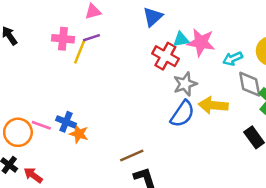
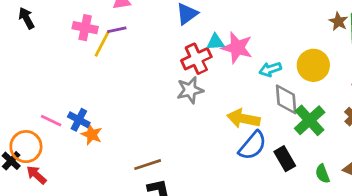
red cross: (165, 56) -> (196, 59), turned 30
gray star: (185, 84) -> (190, 90), moved
blue semicircle: (182, 114) -> (253, 145), moved
orange circle: (18, 132) -> (26, 147), moved

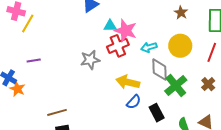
brown star: (338, 21) -> (181, 13), moved
purple line: (117, 30) -> (34, 61), moved
red cross: (196, 59) -> (118, 46), moved
blue semicircle: (253, 145) -> (134, 102), size x0.7

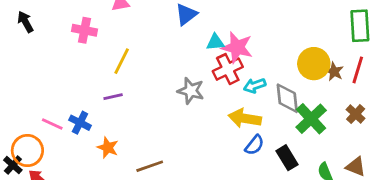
brown star: (181, 13) -> (334, 71), moved
yellow line: (28, 24) -> (122, 61), moved
cyan arrow: (149, 47) -> (255, 86), moved
gray star: (90, 60) -> (191, 91), turned 30
orange star: (17, 89) -> (108, 148), moved

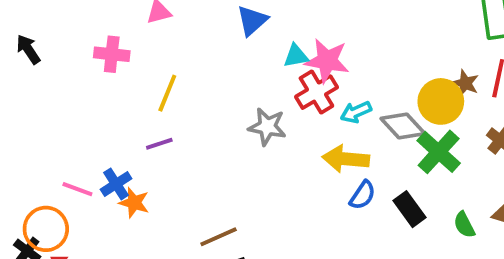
yellow circle: (314, 64) -> (441, 101), moved
gray diamond: (287, 98) -> (403, 126), turned -32
blue cross: (80, 123) -> (116, 184), turned 35
orange star: (108, 148) -> (134, 203), moved

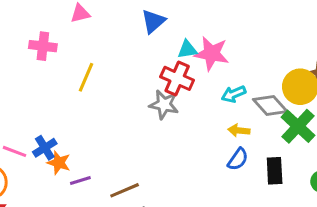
red cross: (316, 92) -> (177, 78), moved, turned -36
purple line: (159, 144) -> (80, 181), moved
yellow arrow: (346, 159) -> (239, 130), moved, size x0.6
black rectangle: (410, 209) -> (275, 171), turned 32

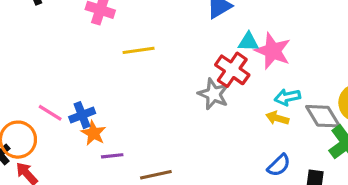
yellow line: (86, 77) -> (139, 50), turned 48
yellow arrow: (239, 130) -> (277, 118), moved

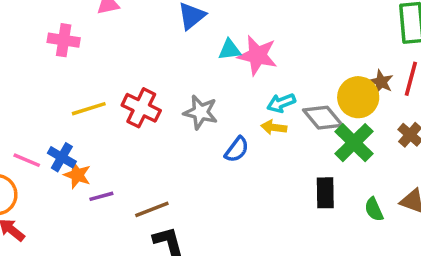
yellow line: (139, 50) -> (89, 109), moved
red cross: (232, 70) -> (141, 108), moved
blue cross: (82, 115) -> (62, 157), turned -30
blue semicircle: (279, 165) -> (237, 149), moved

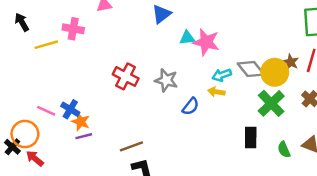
yellow line: (89, 109) -> (46, 45), moved
gray diamond: (323, 118) -> (251, 69), moved
purple line: (101, 196) -> (84, 136), moved

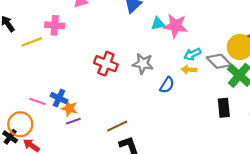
gray diamond: (251, 69) -> (219, 61), moved

